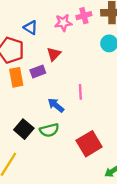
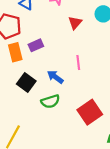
red triangle: (54, 54) -> (75, 23), moved
black square: (24, 129) -> (26, 83), moved

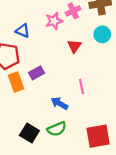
black square: (26, 83) -> (29, 133), moved
red square: (90, 112) -> (98, 136), turned 30

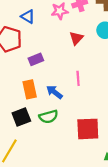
orange rectangle: (16, 82) -> (30, 89), moved
black square: (29, 133) -> (21, 117), turned 30

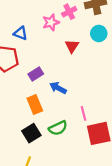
pink line: (78, 78) -> (84, 113), moved
blue arrow: (54, 92) -> (58, 88), moved

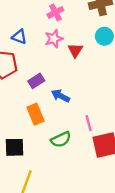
pink cross: (69, 12) -> (55, 12), moved
pink star: (51, 22) -> (54, 39), moved
black square: (31, 133) -> (15, 147), moved, turned 30

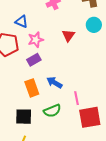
pink star: (54, 39) -> (36, 40), moved
blue arrow: (61, 96) -> (54, 83), moved
black square: (15, 147) -> (24, 117), moved

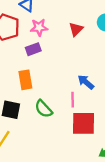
blue arrow: (54, 83) -> (86, 82), moved
green semicircle: (52, 111) -> (44, 109), turned 60

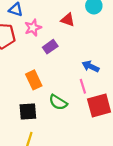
red triangle: (76, 29) -> (68, 20), turned -40
purple rectangle: (33, 49) -> (50, 47), moved

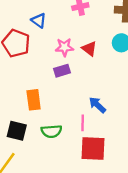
pink star: (33, 28) -> (64, 47), moved
green semicircle: (58, 102) -> (51, 131), turned -54

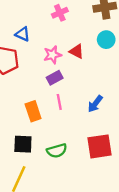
blue arrow: (97, 105) -> (95, 104), turned -84
pink line: (83, 123) -> (59, 102), moved
green semicircle: (51, 131) -> (57, 151), moved

